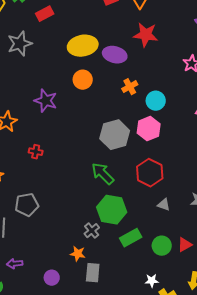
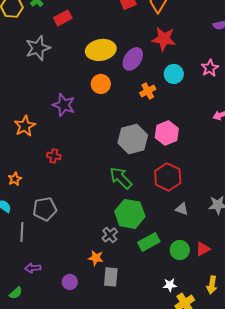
purple ellipse: (115, 55) -> (133, 59), turned -70
cyan circle: (156, 101) -> (174, 74), moved

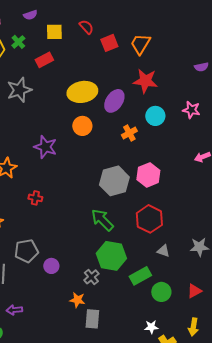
pink star: (210, 68) -> (191, 110), turned -30
green rectangle: (149, 242) -> (140, 276), moved
red triangle: (203, 249) -> (194, 291), moved
purple circle: (70, 282) -> (51, 266), moved

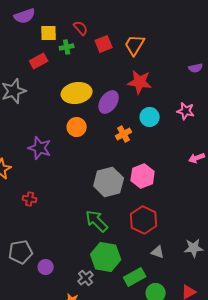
purple semicircle: (30, 15) -> (25, 16), size x1.5
green cross: (18, 42) -> (67, 47), moved, turned 32

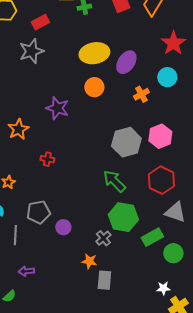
red rectangle: (39, 61) -> (40, 22), moved
red star: (140, 82) -> (173, 43), moved, turned 30
gray triangle: (158, 252) -> (175, 212), size x1.6

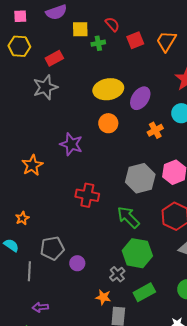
red cross: (47, 159) -> (87, 195), moved, size x1.6
green rectangle: (152, 237) -> (144, 292), moved

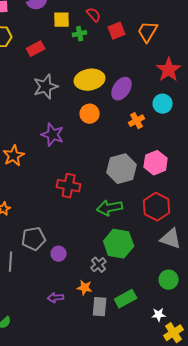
gray star: (45, 87) -> (46, 87), moved
green arrow: (128, 217) -> (110, 208), turned -55
green rectangle: (144, 292) -> (126, 299), moved
purple arrow: (40, 307) -> (56, 298), moved

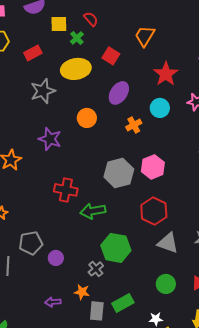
red square: (117, 31) -> (111, 56), moved, turned -36
green cross: (80, 34) -> (77, 38), turned -32
yellow ellipse: (90, 80) -> (76, 69), moved
green arrow: (110, 208) -> (93, 211), moved

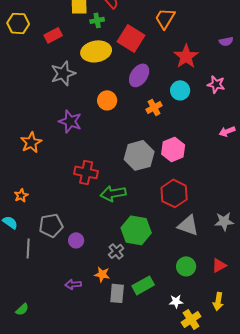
green cross: (77, 38) -> (97, 20), turned 32
red square: (111, 56) -> (131, 38), size x1.5

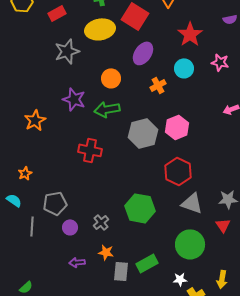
green arrow: (113, 193) -> (107, 109), moved
purple circle: (76, 240) -> (70, 227), moved
gray cross: (116, 251) -> (101, 222), moved
red triangle: (219, 265) -> (223, 225), moved, turned -35
green circle: (186, 266) -> (190, 244), size x1.5

